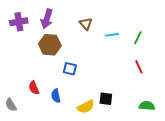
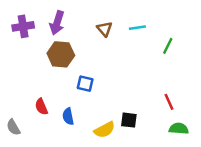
cyan line: (112, 35) -> (137, 28), moved
red line: (139, 67) -> (169, 102), moved

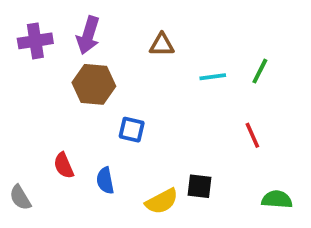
cyan line: (137, 28) -> (213, 77), moved
brown triangle: (105, 29) -> (162, 45), turned -49
red line: (169, 102) -> (252, 135), moved

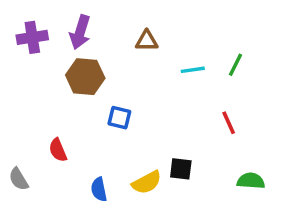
blue semicircle: (105, 181) -> (99, 189), moved

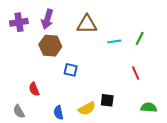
brown triangle: (147, 41) -> (87, 24), size x1.5
gray semicircle: (19, 179) -> (19, 111), moved

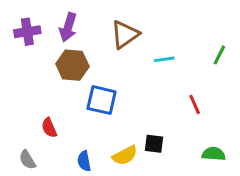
brown triangle: (87, 24) -> (125, 35), turned -35
green line: (140, 38) -> (219, 55), moved
blue square: (71, 70) -> (102, 100), size x1.5

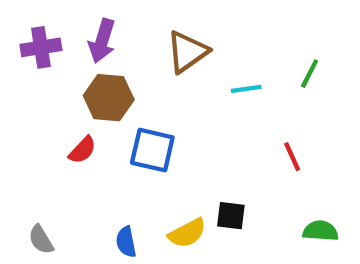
green line: (219, 55) -> (310, 74), moved
red semicircle: (49, 128) -> (82, 150), moved, turned -114

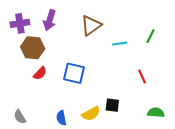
brown hexagon: (109, 98) -> (33, 48), moved

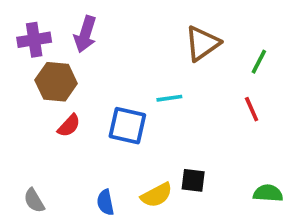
brown triangle: (91, 25) -> (202, 43), moved
cyan line: (120, 44) -> (169, 98), moved
red line: (142, 76) -> (252, 109), moved

